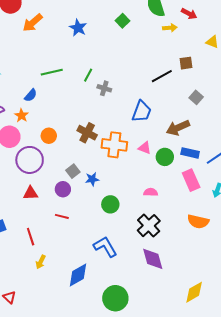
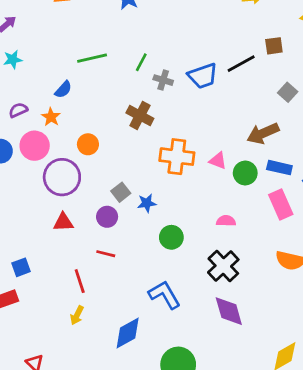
blue trapezoid: (142, 112) -> (203, 76), moved, turned 50
brown cross: (87, 133) -> (140, 116), moved
red line: (31, 237) -> (80, 281), moved

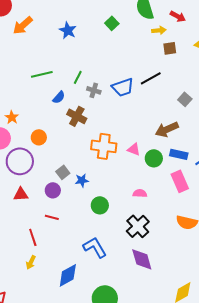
brown square: (274, 46) -> (170, 48), moved
blue semicircle: (63, 90) -> (59, 97), moved

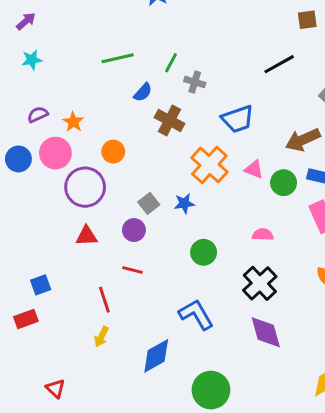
blue trapezoid: (123, 87) -> (238, 119), moved
orange cross: (104, 146) -> (209, 165), turned 35
blue star: (82, 180) -> (184, 203), moved

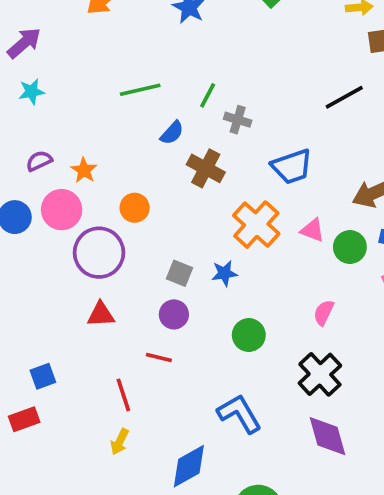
purple arrow: (26, 21) -> (24, 43), size x1.4
gray square: (149, 203) -> (180, 273), turned -30
purple circle: (134, 230) -> (174, 314), moved
pink semicircle: (263, 235) -> (324, 313), turned -66

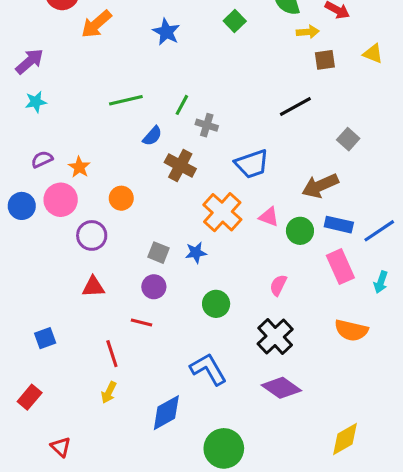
purple circle: (99, 253) -> (92, 235), size x0.7
red rectangle: (24, 419) -> (30, 397), moved, turned -30
purple diamond: (327, 436) -> (281, 388), turned -39

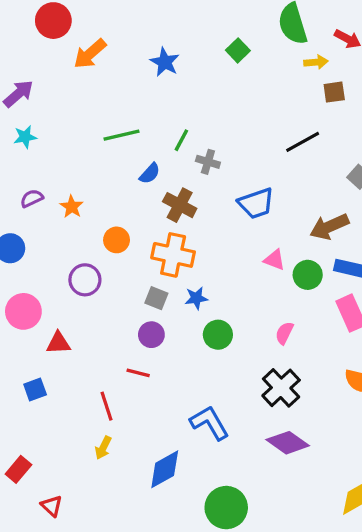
pink circle: (61, 200) -> (23, 311), moved
orange cross: (222, 212) -> (173, 255), moved, turned -30
red triangle: (93, 287) -> (58, 343), moved
green circle: (216, 304) -> (218, 335), moved
red rectangle: (30, 397) -> (18, 469), moved

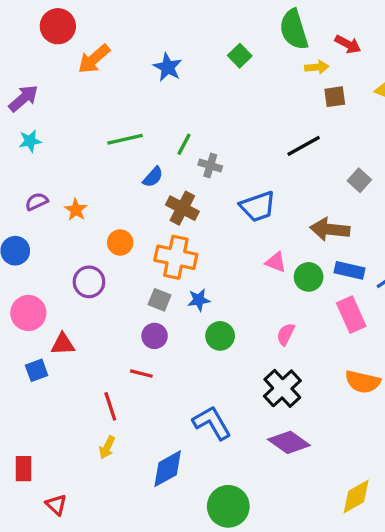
brown arrow: (329, 227) -> (330, 229), turned 30
blue square: (35, 390) -> (37, 370), moved
red rectangle: (18, 469) -> (23, 469), turned -40

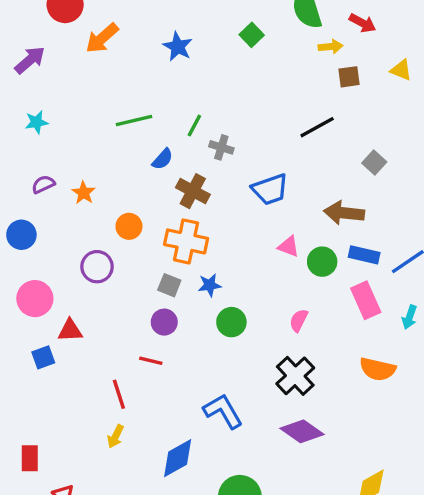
purple arrow: (23, 98) -> (30, 60), moved

